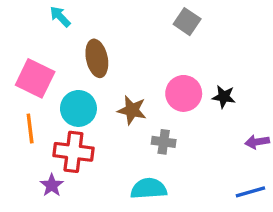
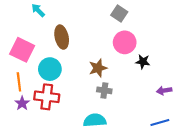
pink circle: (184, 93) -> (125, 42), moved
brown star: (132, 110) -> (98, 68), moved, turned -30
purple star: (52, 185) -> (22, 103), moved

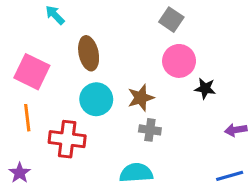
cyan circle: (50, 69) -> (96, 99), moved
purple star: (22, 103) -> (20, 173), moved

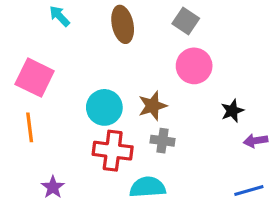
brown ellipse: (89, 53) -> (123, 24), moved
black star: (205, 89) -> (232, 111), moved, turned -30
red cross: (67, 139) -> (113, 151), moved
purple star: (20, 173) -> (53, 187), moved

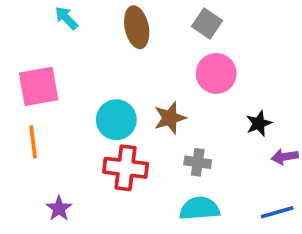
pink square: (35, 78) -> (39, 86), turned -36
gray cross: (162, 141) -> (198, 162), moved
cyan semicircle: (148, 187) -> (200, 209), moved

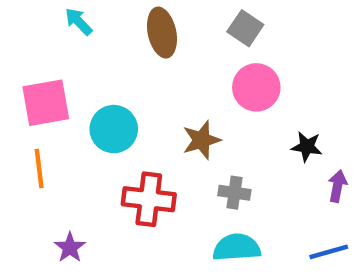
cyan circle: (116, 120) -> (114, 129), moved
black star: (259, 123) -> (307, 147), turned 30
purple arrow: (285, 157) -> (337, 186), turned 110

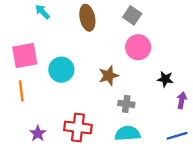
red cross: (149, 199) -> (78, 127), moved

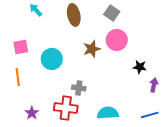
pink square: (25, 55) -> (21, 47), size x0.7
brown star: (109, 76) -> (92, 49), moved
gray cross: (126, 104) -> (79, 88), moved

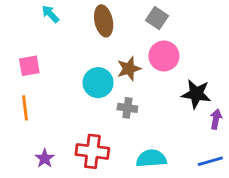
cyan circle: (52, 59) -> (98, 83), moved
black star: (140, 67) -> (196, 94), size x1.5
gray cross: (79, 88) -> (127, 108), moved

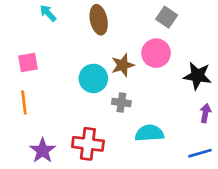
gray square: (157, 18) -> (167, 17), moved
black star: (196, 94) -> (197, 76), moved
purple star: (45, 158) -> (43, 151), size x1.4
cyan semicircle: (151, 158) -> (149, 133), moved

